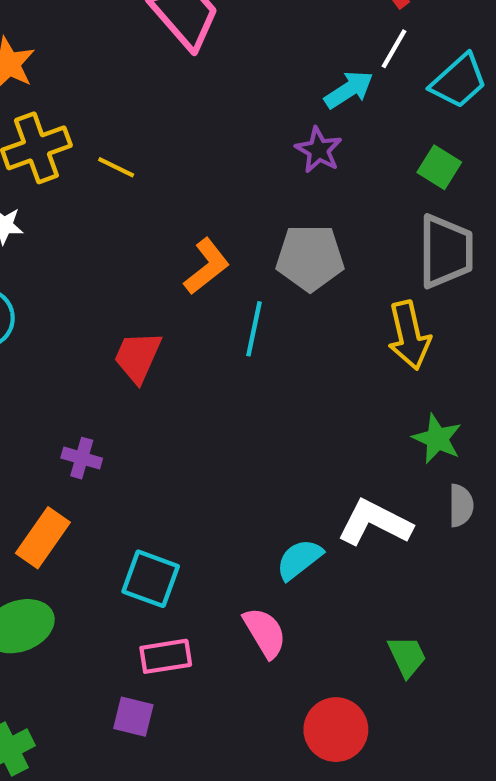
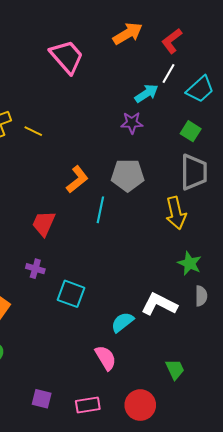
purple star: (319, 150) -> (132, 123), turned -30
purple cross: (82, 458) -> (35, 269), moved
cyan square: (151, 579) -> (71, 294), moved
pink rectangle: (166, 656) -> (88, 405), moved

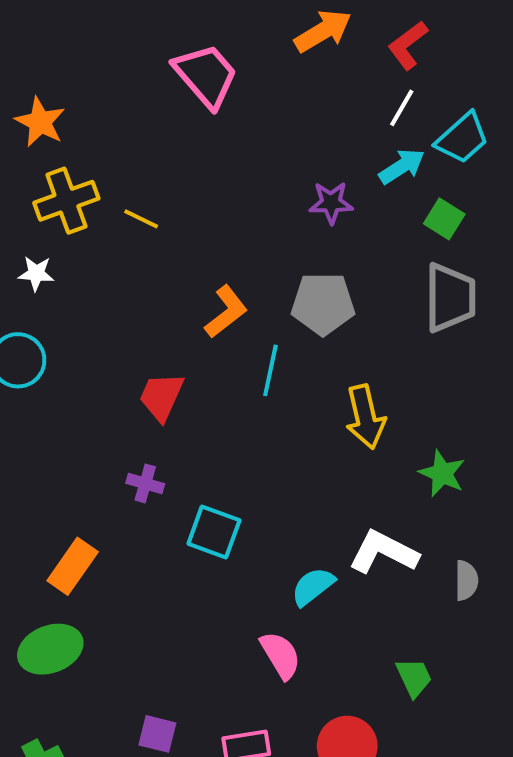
cyan arrow: (147, 93) -> (402, 166), moved
yellow arrow: (176, 213) -> (365, 417), moved
gray semicircle: (201, 296) -> (466, 580), moved

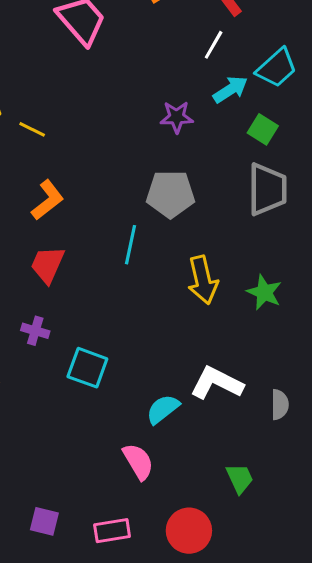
white line: (402, 108) -> (214, 45), moved
orange L-shape: (226, 312) -> (48, 200), moved
green star: (442, 473) -> (264, 292), moved

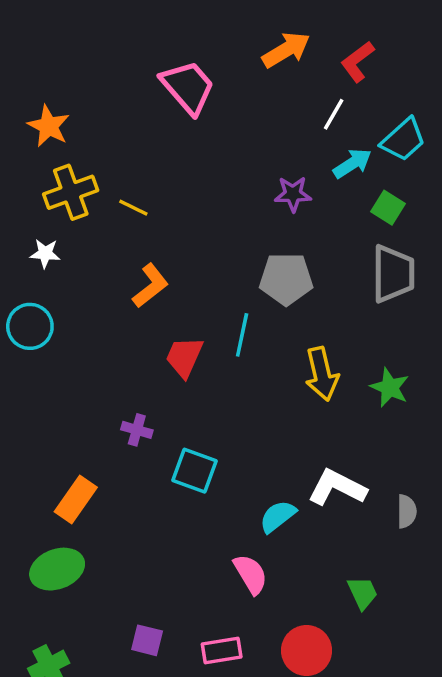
red trapezoid: (48, 265) -> (184, 357), moved

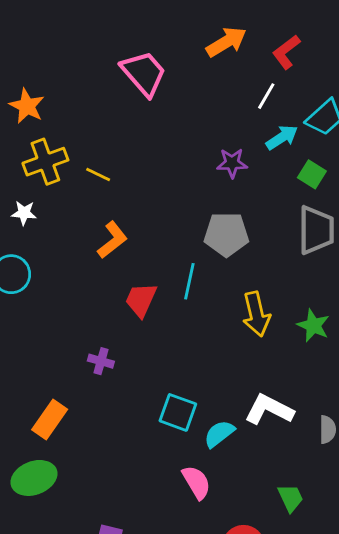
cyan square: (195, 471) -> (178, 412), moved

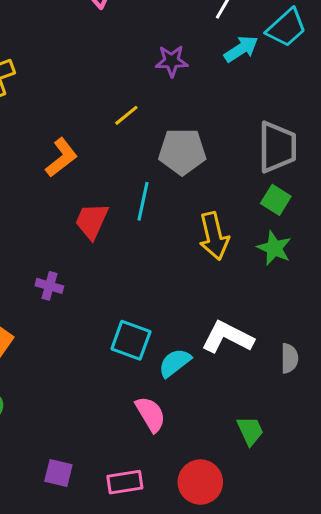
purple star: (232, 163) -> (172, 61), moved
yellow line: (98, 174) -> (126, 115), moved, turned -65
green square: (312, 174) -> (276, 200), moved

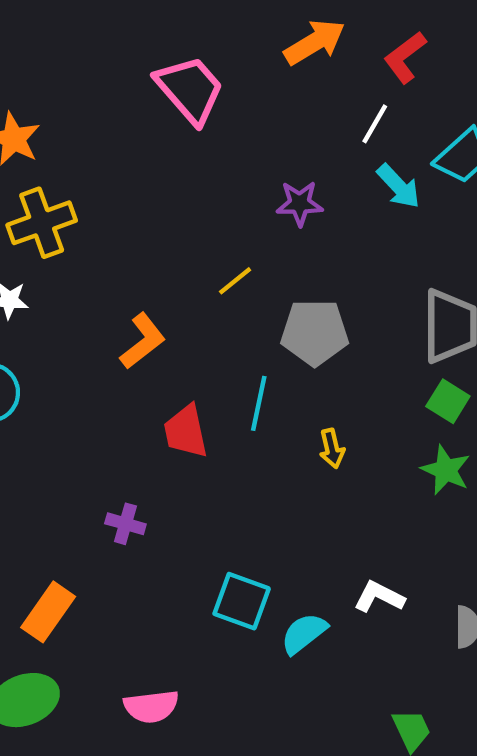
cyan arrow: (241, 49) -> (398, 186), turned 80
red trapezoid: (92, 221) -> (186, 431), turned -36
yellow arrow: (214, 236) -> (332, 449), moved, size x0.6
white L-shape: (227, 337) -> (379, 597), size x0.7
pink semicircle: (151, 414) -> (151, 706), moved, turned 114

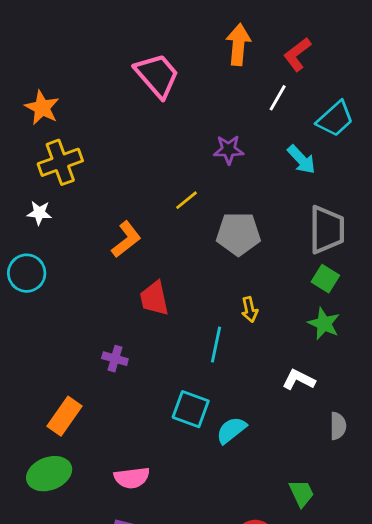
orange arrow: (315, 42) -> (238, 45), turned -54
cyan arrow: (398, 186) -> (301, 160), moved
cyan line: (259, 403) -> (216, 345), moved
white L-shape: (379, 597) -> (299, 380), moved

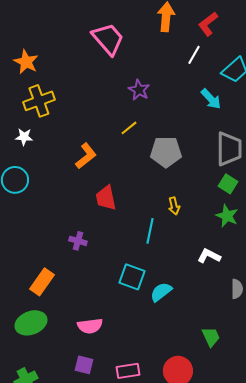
purple star: (229, 150) -> (139, 90), moved, turned 30

